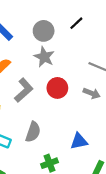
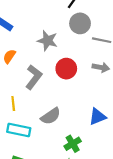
gray circle: (44, 31) -> (80, 23), moved
gray semicircle: (33, 132) -> (51, 116), turned 48

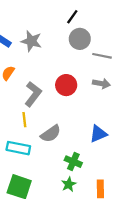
gray star: (47, 41) -> (31, 41), moved
yellow line: (13, 104) -> (24, 120), moved
green cross: (73, 144) -> (73, 162), turned -35

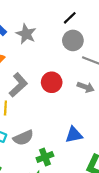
gray semicircle: (51, 134) -> (23, 138), moved
green cross: (73, 162) -> (45, 157), turned 35

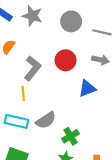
gray circle: (73, 40) -> (71, 21), moved
blue triangle: (74, 135) -> (87, 89), moved

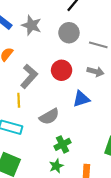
gray semicircle: (46, 120) -> (49, 117), moved

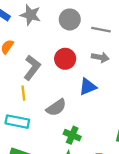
green cross: (62, 144) -> (72, 135), turned -35

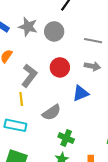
gray circle: (70, 19) -> (54, 31), moved

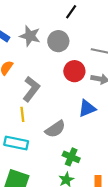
red circle: (60, 67) -> (74, 71), moved

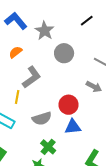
gray circle: (58, 41) -> (64, 53), moved
red circle: (74, 71) -> (68, 105), moved
blue triangle: (87, 108) -> (73, 127), moved

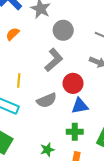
gray L-shape: (32, 77) -> (54, 60), moved
green cross: (48, 147) -> (75, 132), moved, turned -35

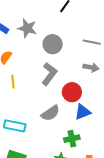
yellow line: (19, 81) -> (13, 82), moved
green cross: (75, 132) -> (72, 139), moved

